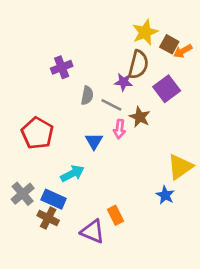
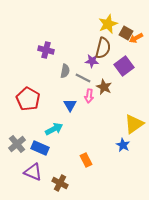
purple cross: (62, 67) -> (46, 50), turned 35
brown cross: (48, 218) -> (60, 183), moved
purple triangle: (93, 231) -> (33, 172), moved

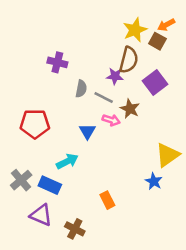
orange arrow: (136, 38) -> (166, 25), moved
pink arrow: (89, 96) -> (111, 120), turned -80
red pentagon: (28, 99) -> (35, 124), turned -30

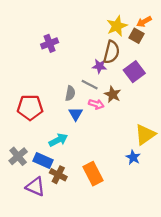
purple cross: (57, 62) -> (50, 43), moved, turned -35
gray semicircle: (81, 89) -> (70, 93), moved
orange rectangle: (107, 200) -> (93, 174), size x1.5
brown cross: (75, 229) -> (58, 175), moved

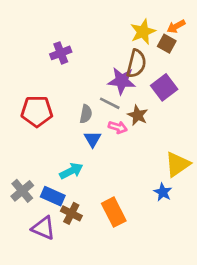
purple star: (99, 66) -> (122, 81), size x1.5
red pentagon: (30, 107) -> (37, 111), moved

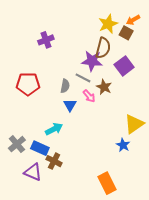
pink arrow: (118, 127) -> (89, 96), turned 32
orange rectangle: (114, 212) -> (107, 183), moved

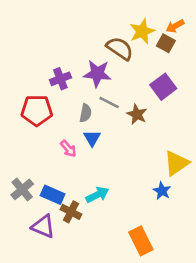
purple cross: (46, 40) -> (60, 79), moved
brown semicircle: (103, 48) -> (120, 48), moved, turned -70
purple star: (92, 61) -> (97, 74), moved
pink arrow: (89, 96) -> (68, 149), moved
cyan arrow: (54, 129) -> (97, 195), moved

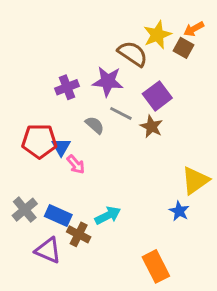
purple square: (163, 87) -> (157, 96), moved
red pentagon: (37, 110) -> (39, 141), moved
gray semicircle: (85, 113) -> (95, 125), turned -60
blue triangle: (92, 138) -> (61, 147), moved

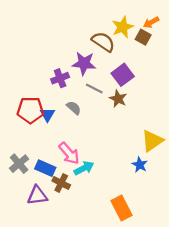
purple cross: (67, 87) -> (60, 78), moved
gray semicircle: (95, 125) -> (74, 108), moved
pink arrow: (76, 164) -> (69, 153), moved, size x1.5
purple triangle: (48, 250) -> (37, 195), turned -30

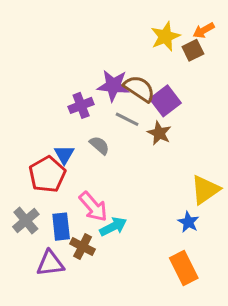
brown square: (143, 37) -> (193, 50), turned 35
brown semicircle: (103, 42) -> (139, 89), moved
red pentagon: (30, 110) -> (47, 174), moved, turned -30
blue rectangle: (45, 168) -> (61, 227), turned 60
orange rectangle: (122, 208) -> (184, 268), moved

